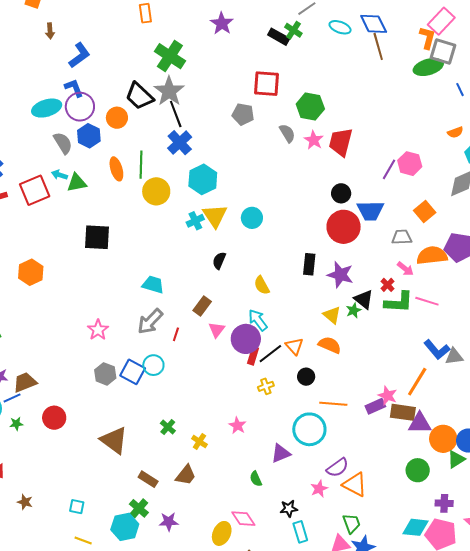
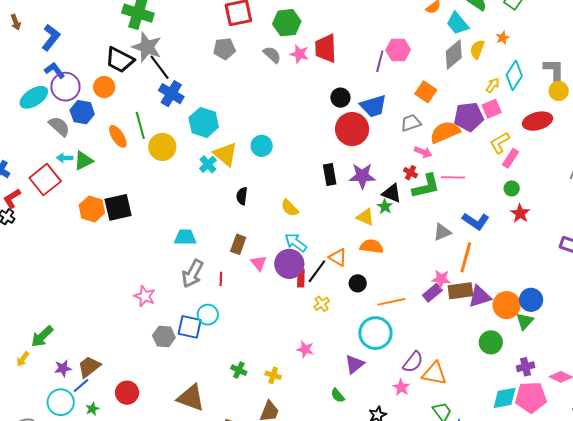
orange hexagon: (31, 272) -> (92, 209), moved
gray triangle: (454, 357) -> (442, 232), moved

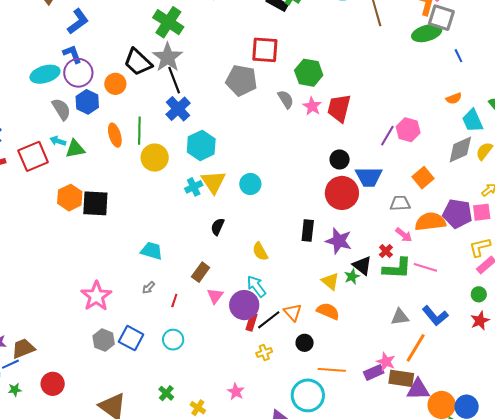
gray pentagon: (224, 49) -> (241, 80), size x1.4
gray arrow: (193, 274) -> (149, 288), size x0.5
pink star: (145, 296) -> (96, 296), size x1.4
cyan circle: (208, 315) -> (173, 340), moved

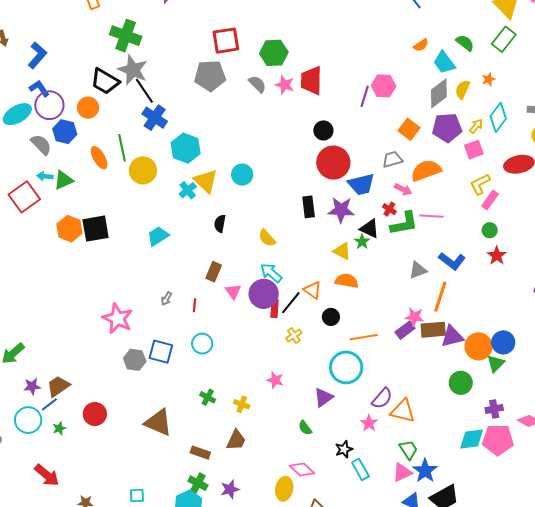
blue trapezoid: (369, 177) -> (361, 184), moved
purple pentagon: (457, 214) -> (447, 128), moved
cyan trapezoid: (152, 251) -> (158, 236), moved, turned -35

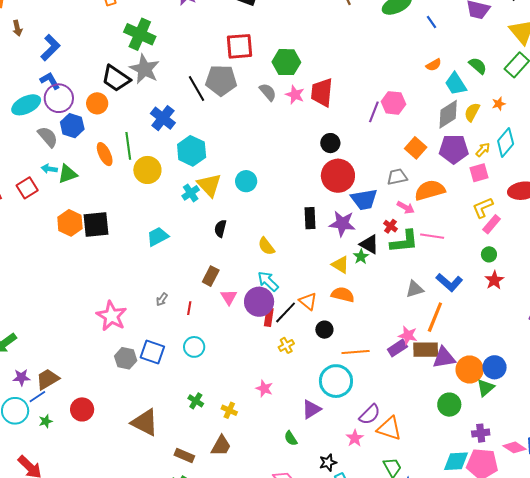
black line: (144, 91) -> (197, 89), moved
red square: (24, 197) -> (27, 188), size x0.7

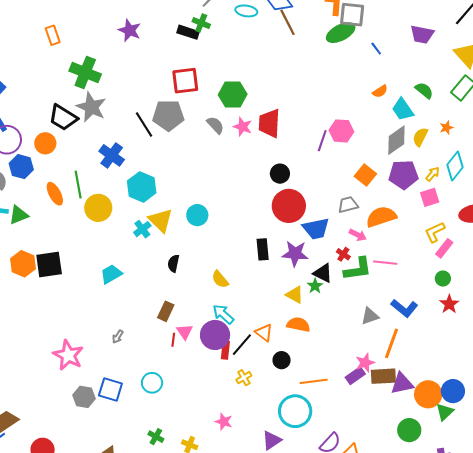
red line: (189, 308) -> (173, 340), moved
pink star: (408, 335) -> (365, 363), turned -30

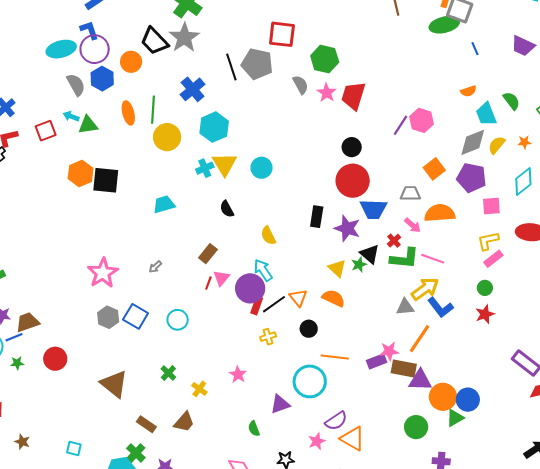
yellow arrow: (433, 174) -> (425, 289), moved, size x1.8
black semicircle: (173, 263) -> (227, 209), turned -54

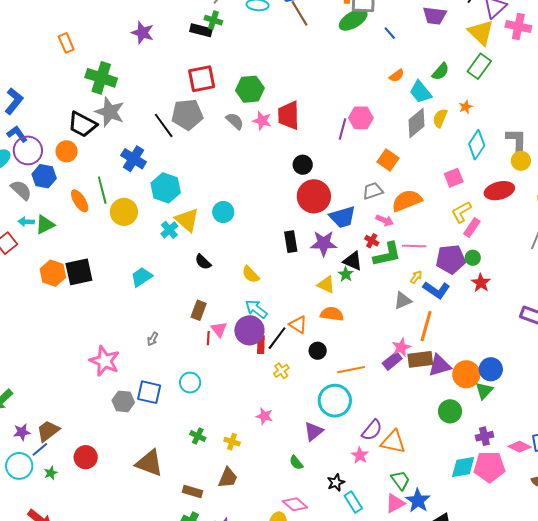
green semicircle: (512, 101) -> (441, 71), turned 96
purple pentagon: (471, 178) -> (451, 259), moved
yellow arrow: (425, 289) -> (416, 277), size x0.5

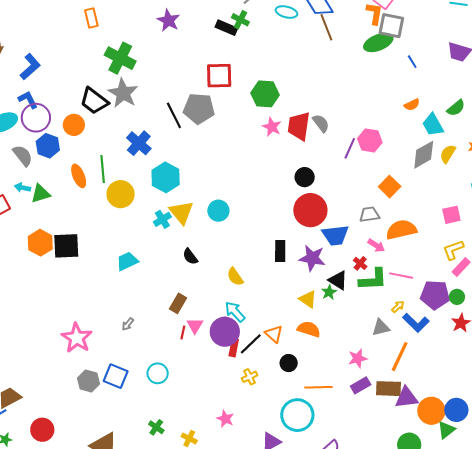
gray semicircle: (235, 121) -> (321, 123), moved
pink star: (401, 347) -> (358, 358), moved

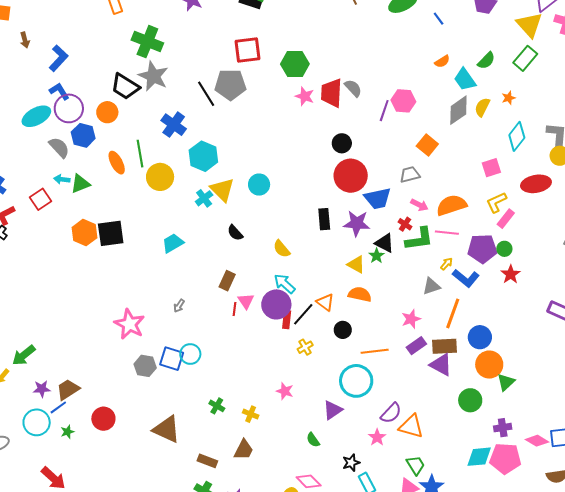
orange semicircle: (401, 230) -> (451, 205), moved
cyan circle: (158, 373) -> (190, 354), moved
purple triangle: (406, 398) -> (441, 365), moved, turned 40
blue circle: (456, 410) -> (480, 337), moved

